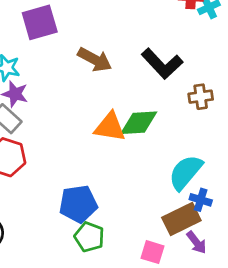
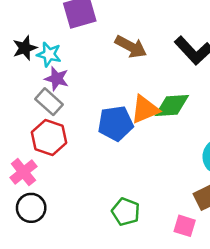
orange triangle: (110, 127) -> (145, 109), turned -32
blue pentagon: (78, 204) -> (116, 123), moved

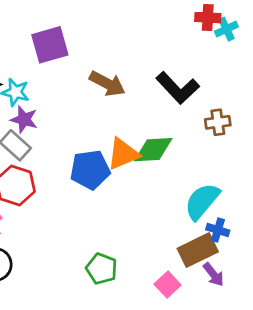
pink square: (185, 226) -> (168, 285), turned 30

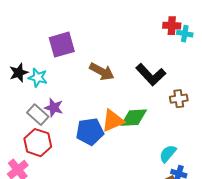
cyan cross: (226, 29) -> (185, 34), turned 35
purple star: (24, 119) -> (54, 108), moved
cyan semicircle: (202, 201) -> (168, 154), size x0.7

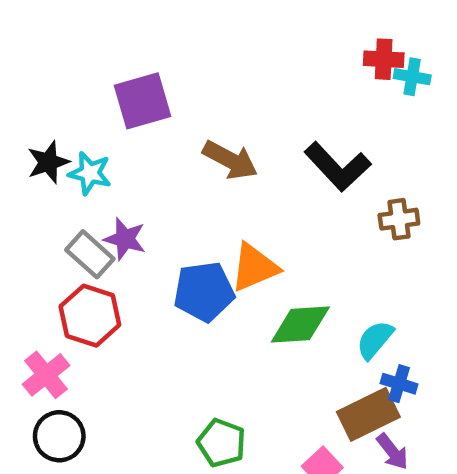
green diamond: (134, 118) -> (300, 324), moved

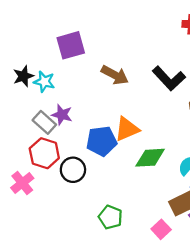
black circle: (59, 436) -> (73, 170), moved

